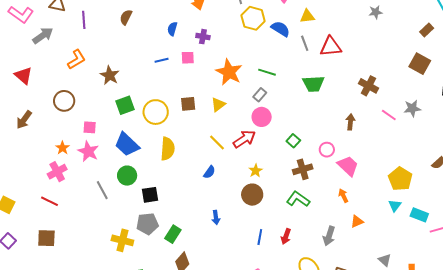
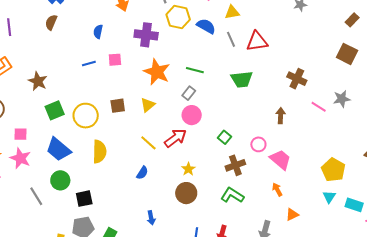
purple cross: (203, 37) -> (146, 35), moved, size x1.6

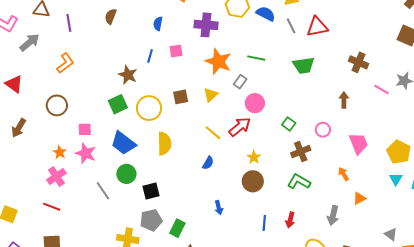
blue line: (89, 64) -> (150, 56), turned -56
brown star: (38, 81) -> (128, 75), moved
gray rectangle: (189, 93) -> (240, 82), moved
pink trapezoid: (280, 160) -> (358, 143), moved, turned 30

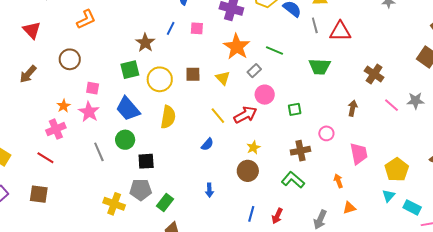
yellow triangle: (211, 95) -> (223, 78), turned -42
green square: (289, 124) -> (295, 109), moved, turned 32

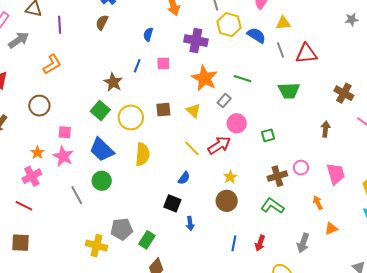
green square: (130, 70) -> (100, 110), turned -30
pink circle: (326, 133) -> (301, 168), moved
black square: (146, 161) -> (172, 203), moved, turned 30

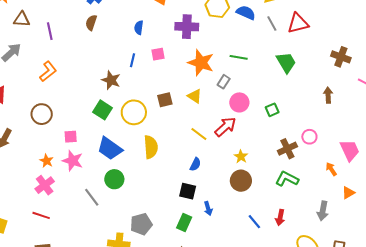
green trapezoid: (289, 91) -> (286, 62), turned -110
pink trapezoid: (336, 174) -> (350, 150), moved
green rectangle: (147, 240) -> (184, 223), moved
blue line: (234, 243) -> (254, 222), turned -42

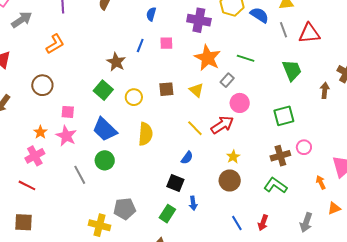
brown arrow: (328, 95) -> (325, 90), moved
green square: (272, 110) -> (284, 116), moved, size x1.5
yellow circle: (134, 112) -> (134, 97), size x0.7

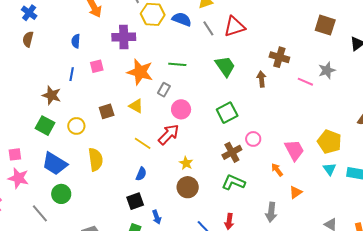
black square: (175, 183) -> (135, 201), turned -30

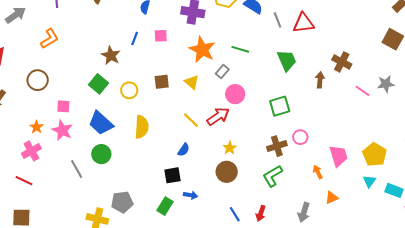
green L-shape: (233, 182) -> (273, 176), turned -65
blue arrow: (157, 217) -> (191, 195), turned -72

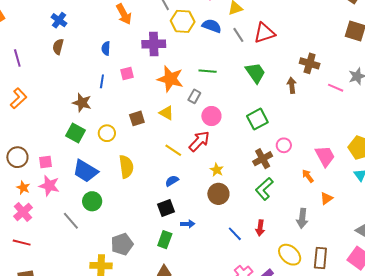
brown circle: (38, 80) -> (17, 157), moved
blue semicircle: (184, 150) -> (172, 181), turned -144

